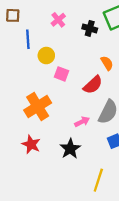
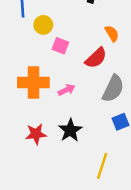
orange cross: (38, 106) -> (33, 83), turned 32
pink arrow: (82, 122) -> (67, 90), moved
red star: (31, 144) -> (36, 134), moved, turned -30

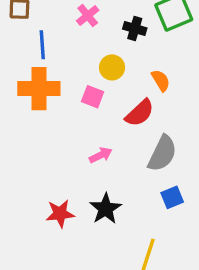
yellow circle: (43, 25) -> (112, 67), moved
orange cross: (33, 83) -> (39, 89), moved

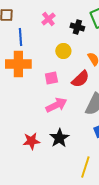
pink square: (93, 97) -> (51, 78), moved, turned -32
pink arrow: (101, 155) -> (56, 105), size x1.5

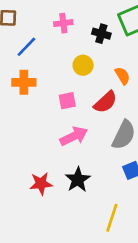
pink cross: (48, 19) -> (63, 23), turned 32
blue line: (20, 37) -> (26, 47), turned 48
orange cross: (18, 64) -> (24, 82), size x0.7

